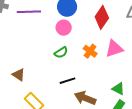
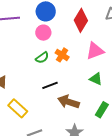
orange cross: (90, 51) -> (62, 55), moved
green triangle: (118, 89) -> (96, 79), moved

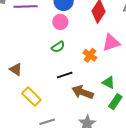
orange cross: (62, 55) -> (90, 55), moved
green triangle: (96, 79) -> (109, 83), moved

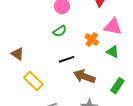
pink triangle: (111, 43) -> (113, 27), turned 30
green triangle: (109, 83) -> (113, 52), moved

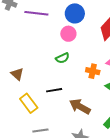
orange cross: (92, 39) -> (93, 71), turned -32
black line: (67, 59) -> (54, 90), moved

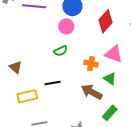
yellow rectangle: (29, 103) -> (27, 96), turned -66
brown arrow: (80, 107) -> (92, 92), moved

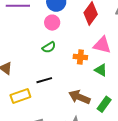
brown arrow: (92, 92) -> (79, 97), moved

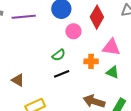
pink circle: (52, 23) -> (73, 31), moved
black line: (44, 80) -> (62, 74), moved

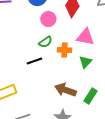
green semicircle: (59, 55) -> (45, 42), moved
green triangle: (113, 72) -> (85, 62), turned 48

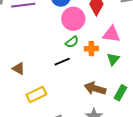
pink circle: (48, 19) -> (73, 19), size x1.5

